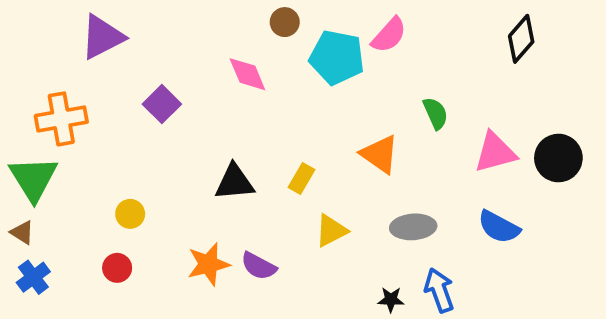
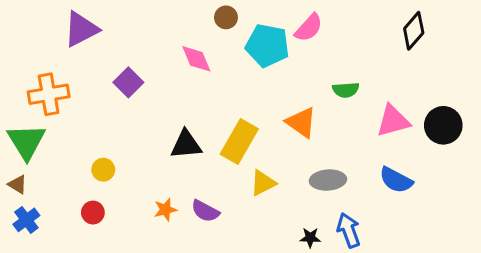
green semicircle: (436, 113) -> (346, 90), turned 110
yellow rectangle: (301, 178) -> (239, 142), size x1.8
orange star: (208, 264) -> (165, 210), size x0.7

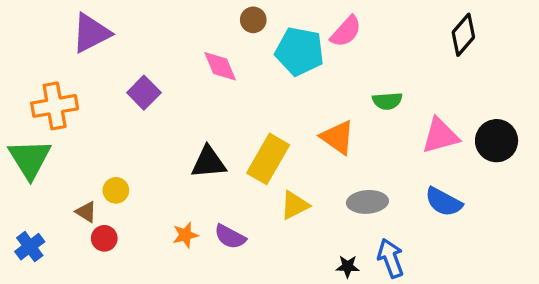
brown triangle: (18, 184) -> (86, 212), moved

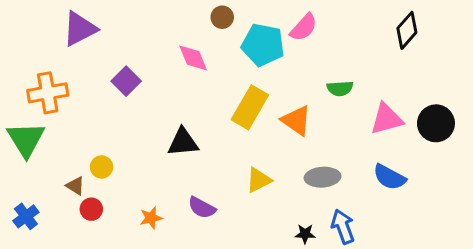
yellow rectangle: (268, 159) -> (250, 107), moved
orange star: (185, 235) -> (151, 218), moved

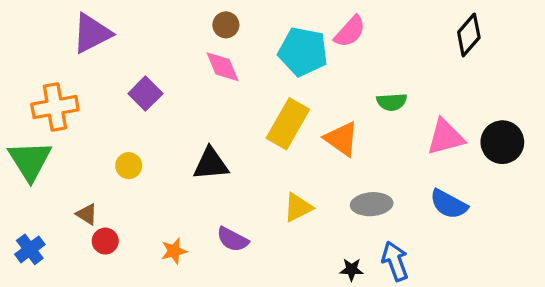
brown circle: (222, 17) -> (226, 25), moved
yellow circle: (102, 167) -> (129, 166), moved

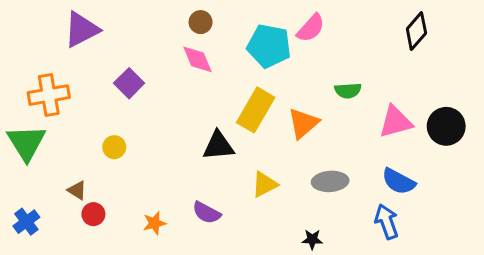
orange triangle: (341, 139) -> (303, 123), turned 44
black triangle: (211, 164) -> (218, 146), moved
blue arrow: (395, 261) -> (387, 222), moved

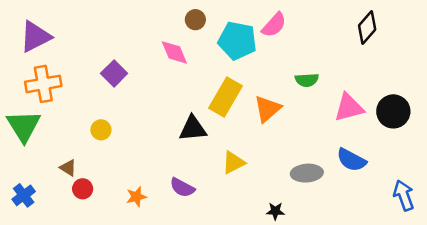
brown circle: (201, 22) -> (195, 20), moved
purple triangle: (81, 30) -> (35, 37), moved
gray ellipse: (330, 181) -> (307, 173), moved
blue arrow: (387, 222) -> (404, 195), moved

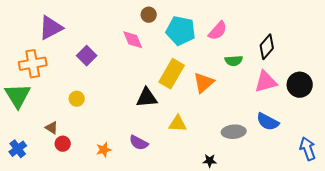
pink semicircle: (274, 25) -> (218, 31), moved
black diamond: (367, 28) -> (267, 47), moved
purple triangle: (35, 37) -> (51, 28), moved
yellow triangle: (233, 163) -> (178, 124), turned 30

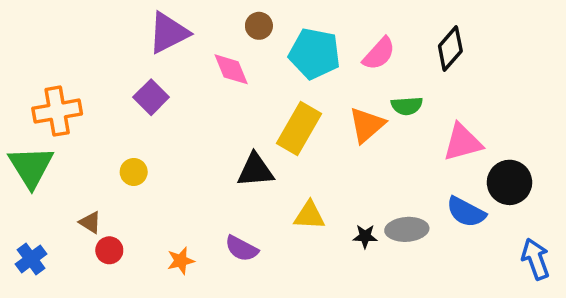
purple triangle: (51, 28) -> (168, 33), moved
black diamond: (267, 47) -> (450, 48), moved
orange triangle: (204, 83) -> (367, 125), moved
black circle: (300, 85) -> (509, 182), moved
black star: (210, 161) -> (365, 236), moved

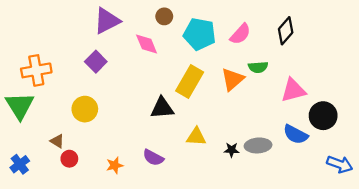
yellow circle: (134, 172) -> (85, 109), size x1.5
blue arrow: (536, 259) -> (340, 164), turned 130

